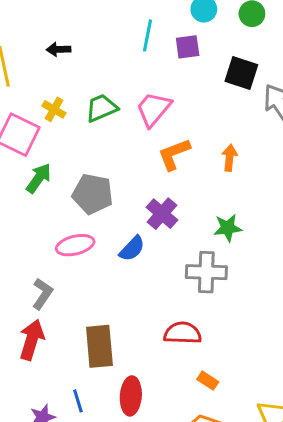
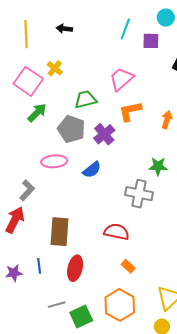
green trapezoid: (101, 108) -> (86, 99), moved
purple cross: (162, 214) -> (104, 134), moved

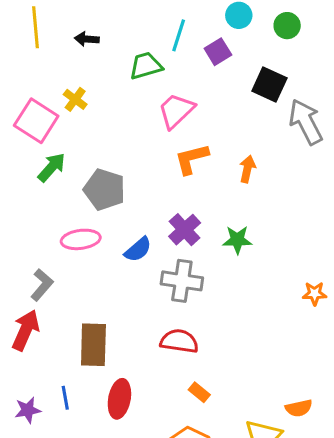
yellow line: (26, 34) -> (36, 27), moved
purple square: (151, 41) -> (218, 52), turned -30
green trapezoid: (86, 99) -> (146, 66), moved
purple cross: (104, 134) -> (185, 230), moved
gray cross: (139, 194) -> (182, 281), moved

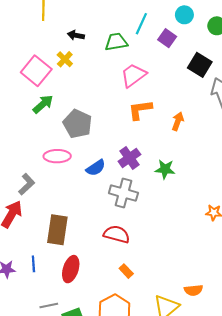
black arrow: (87, 39) -> (76, 35), moved
purple square: (218, 52) -> (167, 38), turned -30

